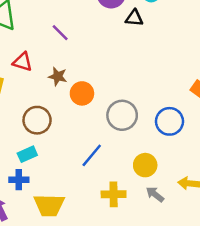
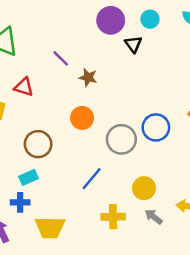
black triangle: (134, 18) -> (133, 44), turned 48
brown star: (58, 76) -> (88, 77), moved
blue circle: (169, 121) -> (156, 127), moved

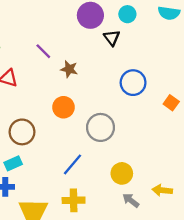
blue circle: (156, 127) -> (133, 83), moved
yellow cross: (113, 217) -> (74, 200), moved

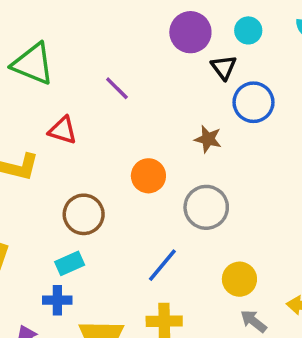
brown star: (69, 69) -> (208, 139), moved
blue circle: (133, 83) -> (253, 102), moved

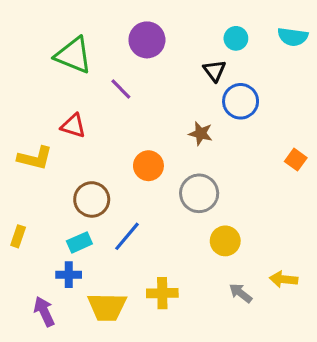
purple circle: (190, 32) -> (147, 40), moved
green triangle: (33, 64) -> (73, 55), moved
blue line: (162, 265) -> (127, 236), moved
yellow circle: (239, 279) -> (225, 241), moved

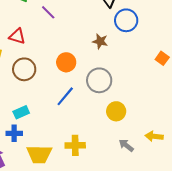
brown circle: (92, 199) -> (24, 69), moved
blue line: (127, 236) -> (65, 96), moved

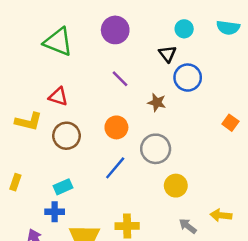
purple line: (48, 12) -> (120, 79), moved

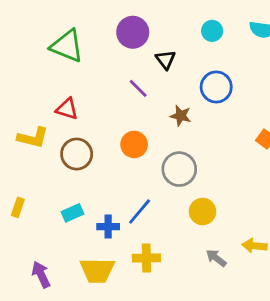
black triangle: (167, 54) -> (166, 60), moved
blue line: (115, 168) -> (140, 212), moved
blue cross: (55, 212) -> (108, 227), moved

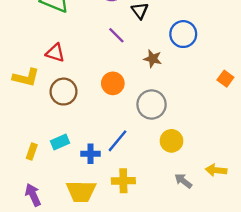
yellow rectangle: (18, 207) -> (32, 151), moved

